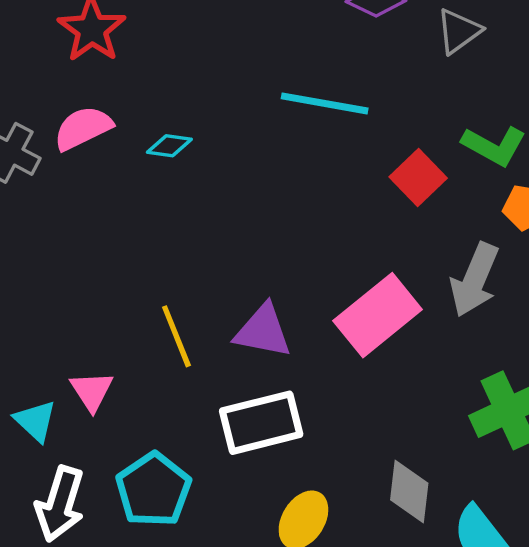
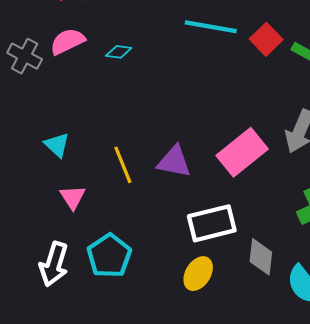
red square: (418, 177) -> (266, 39), moved
cyan triangle: (35, 421) -> (57, 145), moved
white rectangle: (261, 423) -> (212, 223), moved

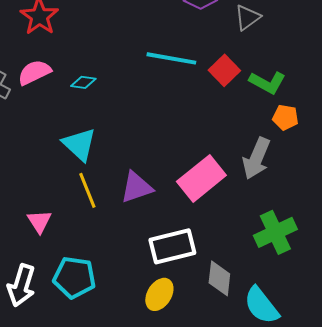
cyan triangle: (57, 145) -> (79, 144), moved, size x1.4
purple triangle: (174, 162) -> (136, 187), turned -30
cyan pentagon: (109, 256) -> (74, 277), turned -30

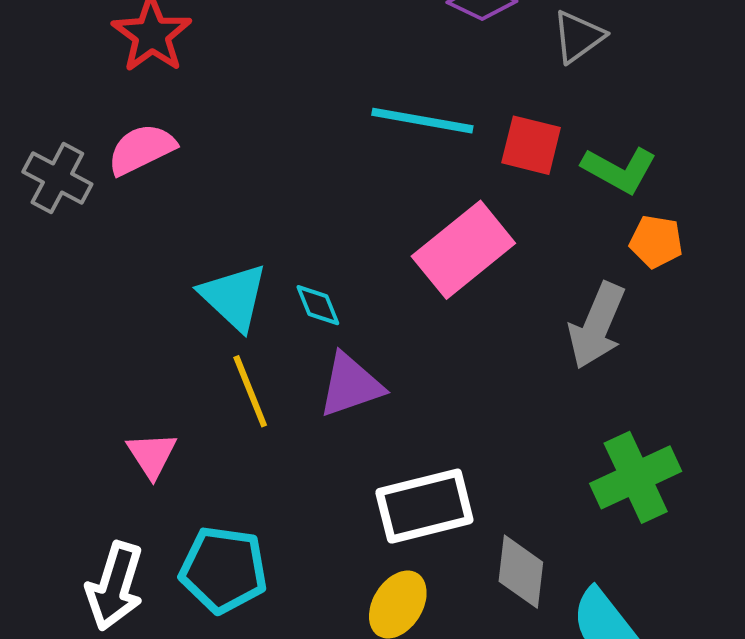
red square: (224, 70) -> (531, 145), turned -32
cyan diamond: (83, 82) -> (318, 305), moved, turned 60
pink rectangle: (201, 178) -> (463, 250), moved

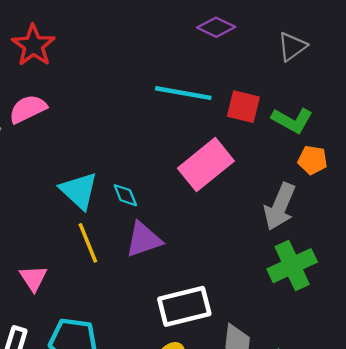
gray triangle: (578, 37) -> (292, 47), moved
green cross: (636, 477) -> (292, 266), moved

